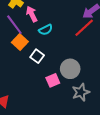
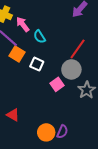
red line: (84, 28) -> (78, 49), moved
cyan semicircle: (46, 30) -> (39, 37), turned 96

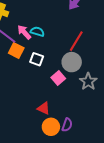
pink arrow: (23, 24) -> (24, 32), moved
cyan semicircle: (39, 37) -> (37, 32), turned 144
red triangle: (13, 115) -> (44, 108), moved

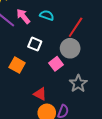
cyan semicircle: (37, 32) -> (47, 15), moved
orange square: (16, 50) -> (17, 65), moved
gray star: (88, 81) -> (78, 84), moved

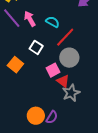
red line: (76, 27) -> (65, 37), moved
red triangle: (40, 94) -> (63, 81), moved

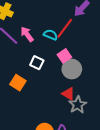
red line: (65, 37) -> (65, 28), moved
pink square: (53, 70) -> (64, 56), moved

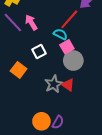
cyan semicircle: (51, 35) -> (60, 34), moved
white square: (37, 63) -> (39, 52), turned 32
gray star: (78, 105) -> (54, 84), moved

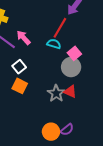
pink square: (67, 47) -> (74, 53), moved
white square: (39, 52) -> (19, 67), moved
purple semicircle: (58, 122) -> (67, 130), turned 32

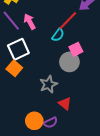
cyan semicircle: (54, 44) -> (58, 35), turned 96
white square: (19, 67) -> (18, 49), size x1.5
red triangle: (70, 92) -> (65, 104), moved

